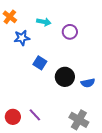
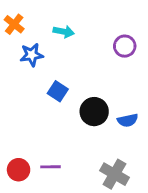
purple circle: (70, 32) -> (125, 46), moved
purple line: (35, 115) -> (51, 167), turned -48

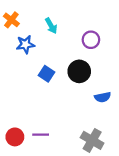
cyan arrow: (64, 32) -> (51, 26), turned 49
purple circle: (125, 46) -> (91, 40), moved
black circle: (94, 112) -> (79, 71), moved

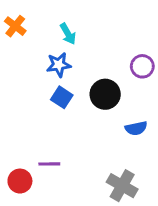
purple circle: (91, 40) -> (142, 66), moved
blue star: (25, 44) -> (59, 65), moved
purple line: (41, 135) -> (49, 164), moved

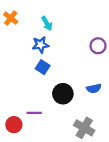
black circle: (105, 94) -> (63, 94), moved

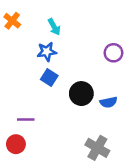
black circle: (63, 94) -> (81, 94), moved
purple line: (34, 113) -> (26, 119), moved

